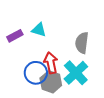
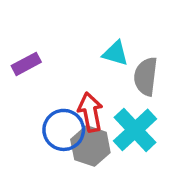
cyan triangle: (39, 30) -> (115, 53), moved

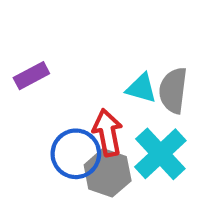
cyan triangle: (115, 53) -> (141, 88), moved

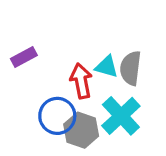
red arrow: (108, 133) -> (81, 81), moved

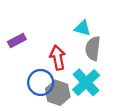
cyan triangle: (107, 67) -> (83, 28), moved

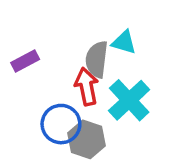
gray semicircle: (93, 48) -> (97, 59), moved
cyan cross: (86, 82) -> (129, 100), moved

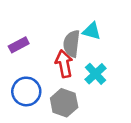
cyan cross: (129, 100) -> (96, 74), size x0.7
blue circle: (61, 124) -> (26, 91), moved

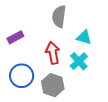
cyan triangle: (92, 31) -> (84, 37), moved
gray semicircle: (72, 44) -> (59, 16), moved

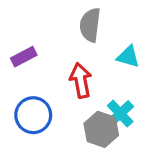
cyan cross: (79, 61) -> (120, 114), moved
gray hexagon: (53, 85) -> (101, 129), moved

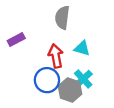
cyan triangle: (128, 57) -> (82, 48), moved
blue circle: (33, 115) -> (47, 80), moved

